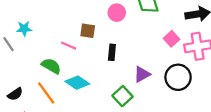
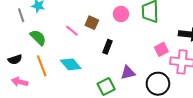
green semicircle: (51, 66) -> (38, 38), moved

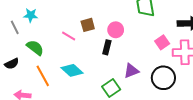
pink circle: (121, 14) -> (116, 30), moved
brown square: (92, 23) -> (88, 25), turned -32
black semicircle: (15, 59) -> (12, 64), moved

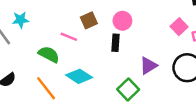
green semicircle: (35, 48) -> (49, 54), moved

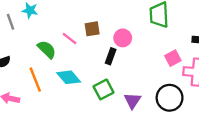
purple triangle: (148, 66) -> (133, 101), moved, turned -42
green square: (128, 89) -> (103, 89), moved

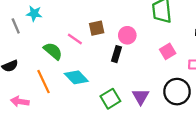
pink square: (173, 58) -> (168, 51), moved
green square: (103, 89) -> (110, 99), moved

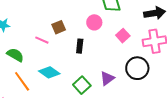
pink circle: (127, 35) -> (94, 22), moved
green semicircle: (53, 51) -> (15, 55), moved
purple triangle: (141, 97) -> (107, 78), turned 35

